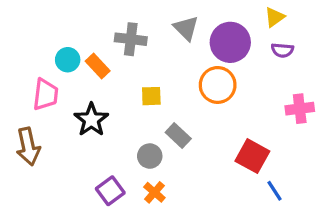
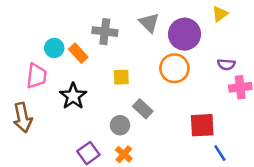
purple semicircle: (282, 50) -> (226, 64), moved
red square: (252, 156) -> (202, 125), turned -32

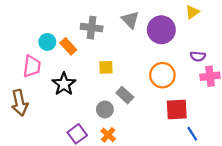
orange circle: (174, 68) -> (162, 75), moved

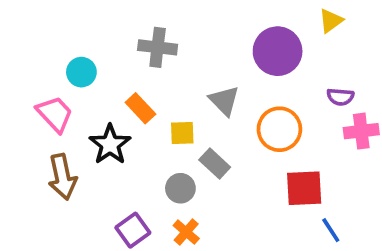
gray triangle: (130, 20) -> (224, 101), moved
orange rectangle: (68, 46) -> (140, 108), moved
pink trapezoid: (32, 66) -> (55, 114), turned -50
yellow square: (106, 67) -> (182, 133), moved
brown arrow: (20, 103) -> (62, 177), moved

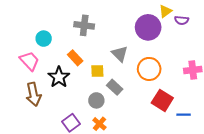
yellow triangle: (331, 21) -> (165, 11), moved
purple semicircle: (340, 97) -> (182, 20), moved
red square: (304, 188) -> (162, 100), turned 35
blue line: (331, 230) -> (184, 115), moved, turned -56

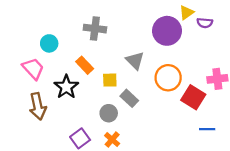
red square: (162, 100) -> (193, 97), moved

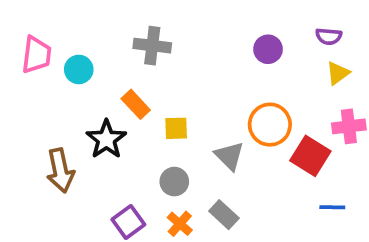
yellow triangle: (186, 13) -> (338, 73), moved
purple circle: (167, 31) -> (268, 49), size x0.6
gray triangle: (135, 61) -> (229, 156), moved
pink trapezoid: (33, 69) -> (36, 55), moved, turned 50
gray rectangle: (129, 98) -> (224, 215), moved

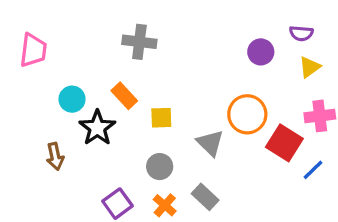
purple circle: (268, 49) -> (261, 52), moved
cyan circle: (79, 69) -> (72, 99), moved
brown arrow: (60, 171) -> (55, 156), size x0.7
blue line: (332, 207) -> (313, 170), moved, turned -45

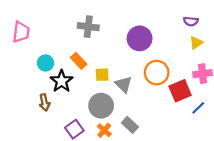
purple circle: (261, 52) -> (140, 38), moved, size x1.5
gray triangle: (210, 143) -> (124, 84), moved
red square: (284, 143) -> (180, 91), turned 35
brown arrow: (55, 156) -> (44, 102), moved
gray circle: (160, 167) -> (101, 106), size x1.5

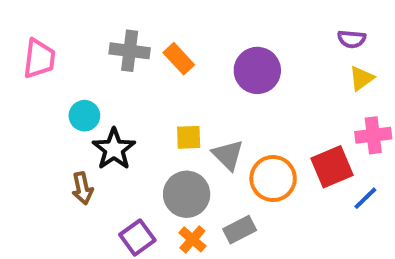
gray cross: (88, 27) -> (130, 51), moved
orange rectangle: (79, 61) -> (179, 59), moved
orange circle: (157, 73) -> (273, 179), moved
gray rectangle: (130, 125) -> (240, 230), turned -70

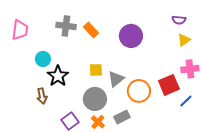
gray triangle: (228, 155) -> (116, 79), turned 36

